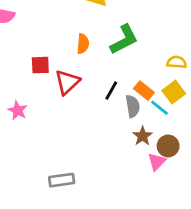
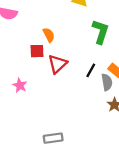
green L-shape: (124, 39) -> (100, 32), turned -45
orange semicircle: (83, 44) -> (49, 35), moved, turned -32

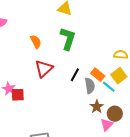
green L-shape: (100, 32) -> (68, 39), moved
red square: (37, 51) -> (18, 95), moved

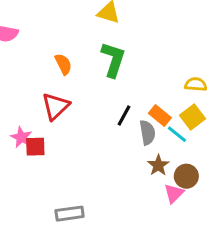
red triangle: (44, 69) -> (56, 106), moved

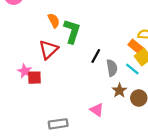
green L-shape: (113, 59) -> (72, 31), moved
orange rectangle: (160, 115) -> (136, 46), moved
pink triangle: (174, 193) -> (97, 110), moved, turned -40

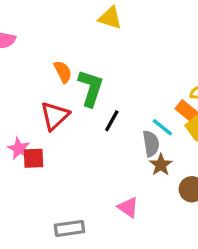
black line: (96, 56) -> (112, 121), moved
cyan line: (132, 69) -> (162, 127), moved
brown star: (119, 90) -> (161, 165), moved

